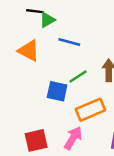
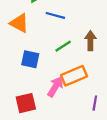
blue square: (57, 91) -> (30, 59), moved
pink arrow: (73, 138) -> (55, 87), moved

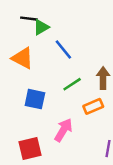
blue line: (55, 15) -> (63, 50), turned 36
orange rectangle: (74, 76) -> (93, 106), moved, size x0.7

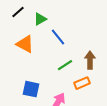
black line: (29, 19) -> (18, 12), moved, turned -48
blue square: (35, 99) -> (31, 89), moved

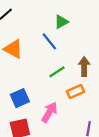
green triangle: (40, 19) -> (61, 22), moved
blue square: (31, 89) -> (20, 98), turned -36

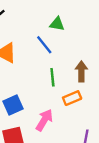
green triangle: (61, 22) -> (57, 24), turned 40
green line: (57, 72) -> (52, 77), turned -63

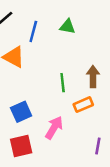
blue line: (44, 45) -> (33, 31), moved, turned 54

